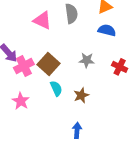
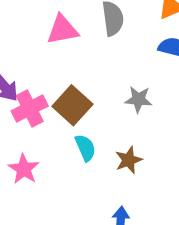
pink triangle: (42, 20) -> (62, 30), turned -36

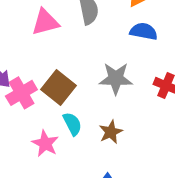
gray star: (138, 99) -> (116, 79), size x1.4
pink star: (24, 169) -> (45, 144), moved

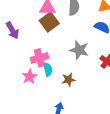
brown square: (59, 88) -> (49, 22), moved
pink cross: (21, 93) -> (40, 58), moved

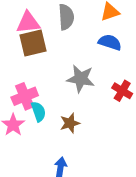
brown square: (49, 22) -> (33, 43), turned 30

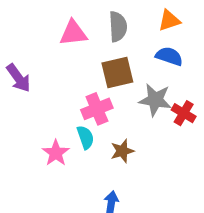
brown square: (33, 43) -> (117, 72), moved
gray star: (81, 79) -> (155, 100), moved
pink cross: (25, 96) -> (97, 109), moved

